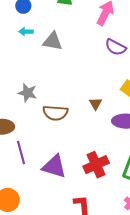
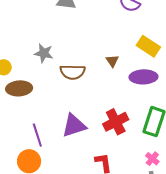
purple line: (21, 153) -> (37, 135), moved
purple triangle: (54, 166) -> (74, 126), turned -32

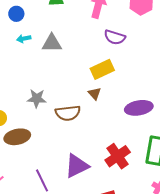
yellow rectangle: (148, 46) -> (102, 69), moved, turned -50
brown triangle: (112, 61) -> (95, 94), moved

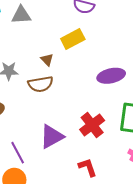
brown triangle: (95, 94) -> (47, 60), moved

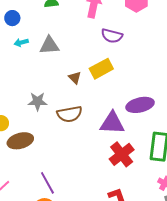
brown triangle: (47, 60) -> (75, 78), moved
purple triangle: (52, 136) -> (112, 123), moved, turned 32

